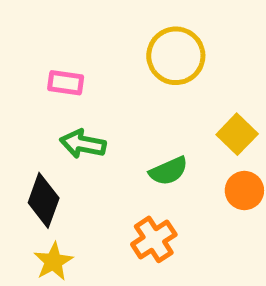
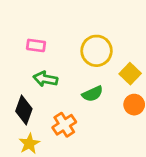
yellow circle: (176, 56) -> (97, 51), moved
orange cross: (154, 239) -> (64, 125), moved

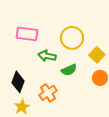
pink rectangle: (36, 45) -> (27, 34), size x1.5
green arrow: (45, 79) -> (47, 56), moved

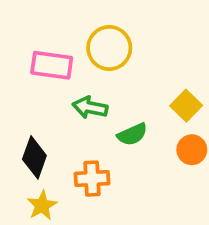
yellow circle: (72, 38) -> (109, 48), moved
orange cross: (48, 93) -> (92, 179), turned 30

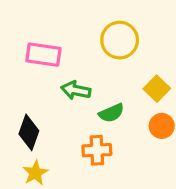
yellow circle: (109, 48) -> (120, 40), moved
orange cross: (92, 179) -> (97, 150), moved

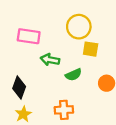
yellow square: (157, 89) -> (91, 49), moved, turned -35
orange cross: (97, 150) -> (64, 110), moved

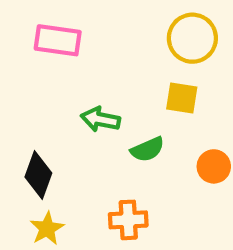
yellow circle: (79, 27) -> (192, 38), moved
pink rectangle: (29, 36) -> (58, 40), moved

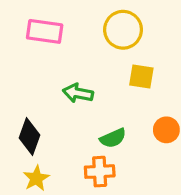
yellow circle: (192, 38) -> (123, 30), moved
green semicircle: (147, 149) -> (113, 138), moved

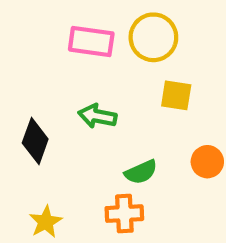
pink rectangle: (45, 31) -> (91, 41), moved
black diamond: (30, 137) -> (35, 141), moved

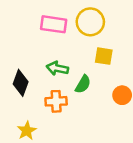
green semicircle: (141, 172) -> (83, 84), moved, turned -36
orange cross: (124, 214) -> (56, 101), moved

